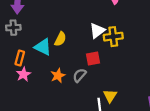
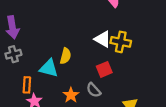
white triangle: (97, 31) -> (103, 39), turned -42
yellow cross: (113, 37) -> (121, 42), turned 30
gray semicircle: (79, 75) -> (94, 90), turned -72

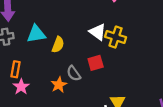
cyan triangle: (49, 68) -> (36, 34), moved, turned -30
gray semicircle: (94, 90) -> (74, 73), moved

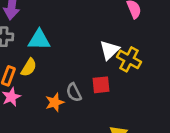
white triangle: (98, 32) -> (110, 50), turned 30
yellow semicircle: (58, 45) -> (29, 67), moved

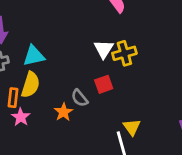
yellow cross: (129, 59) -> (124, 53), turned -30
yellow semicircle: (29, 67) -> (30, 85), size x1.4

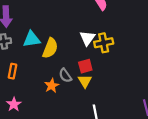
yellow semicircle: (30, 85) -> (50, 48), moved
pink star: (21, 117) -> (14, 104), moved
yellow triangle: (132, 127) -> (85, 81), moved

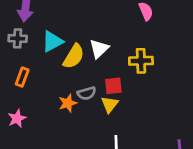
white triangle: (87, 38) -> (99, 49), moved
cyan triangle: (32, 39) -> (52, 41), turned -30
gray semicircle: (65, 75) -> (87, 93), turned -80

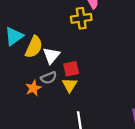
white triangle: (99, 49) -> (51, 55), moved
yellow cross: (141, 61) -> (81, 18), moved

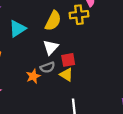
yellow semicircle: (34, 47) -> (53, 21), moved
yellow triangle: (70, 85) -> (66, 75), turned -32

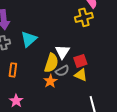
yellow semicircle: (53, 21) -> (51, 63), moved

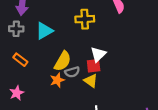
yellow cross: (84, 17) -> (85, 19), moved
white triangle: (62, 52) -> (98, 54), moved
orange rectangle: (13, 70) -> (20, 60), turned -72

